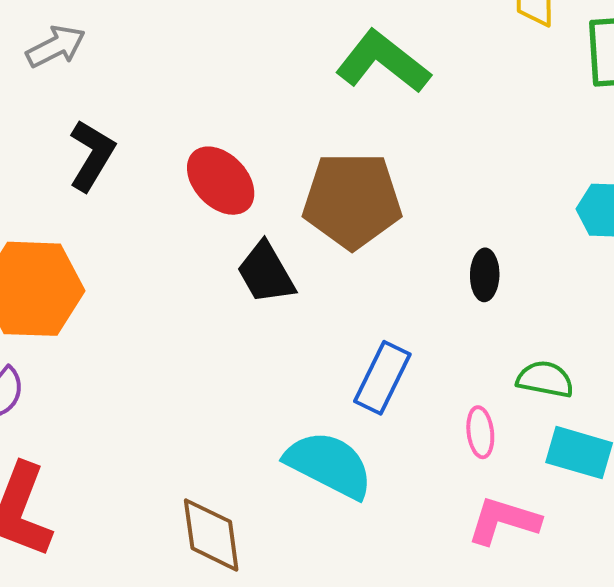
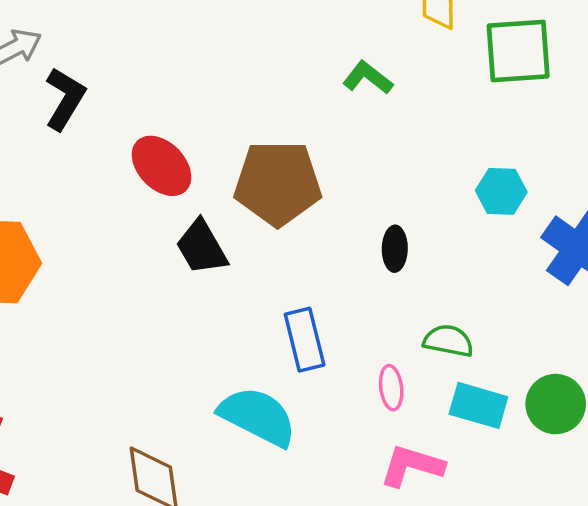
green L-shape: (383, 62) -> (368, 78), moved, size x0.6
black L-shape: (92, 155) -> (65, 99), moved
blue rectangle: (382, 378) -> (305, 340), turned -40

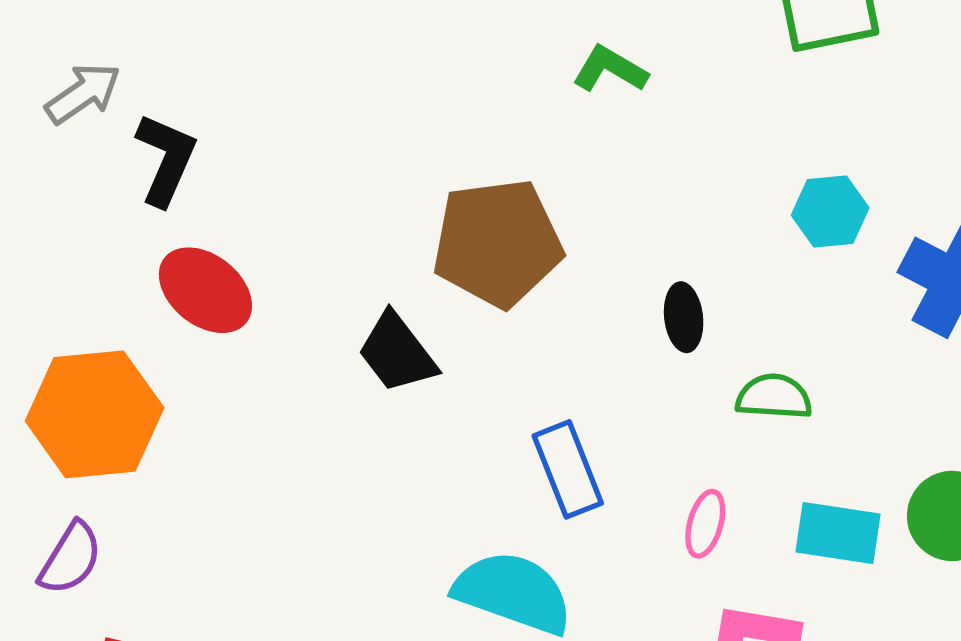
red ellipse: (162, 166) -> (205, 290), moved
green semicircle: (448, 341) -> (774, 397), moved
pink ellipse: (391, 388) -> (705, 524), turned 30

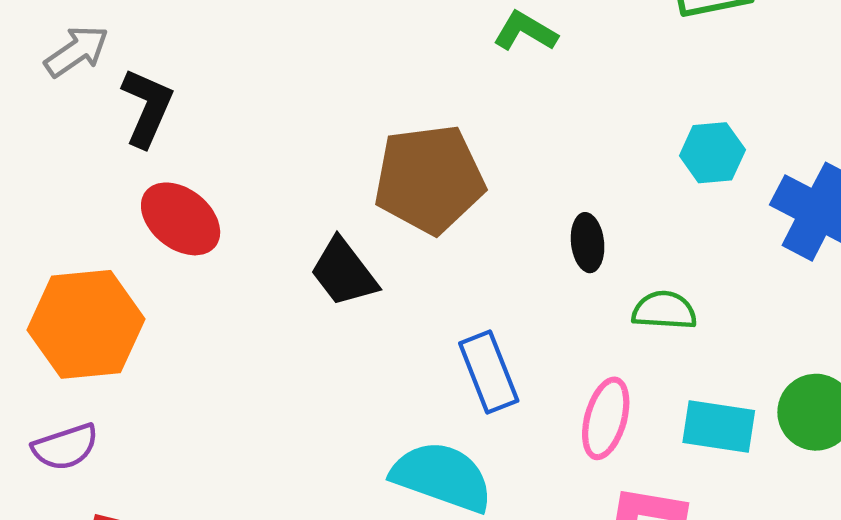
pink ellipse: (705, 524) -> (606, 418), size x1.4
purple semicircle: (70, 558) -> (65, 447), turned 40

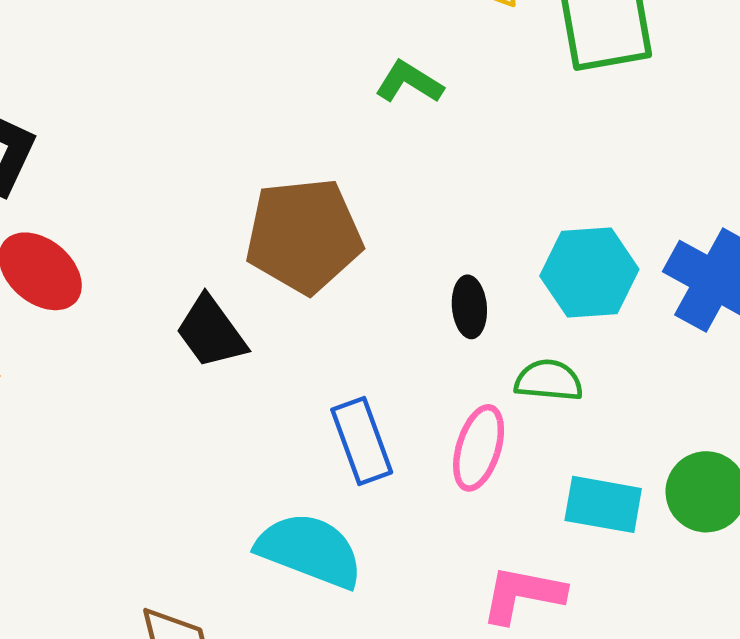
cyan hexagon: (712, 153) -> (589, 273), moved, size x1.4
pink ellipse: (606, 418) -> (479, 448), moved

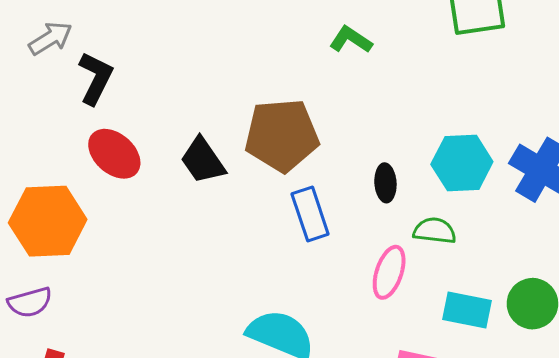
black trapezoid: (211, 332) -> (203, 161), moved
blue rectangle: (362, 441) -> (310, 214), moved

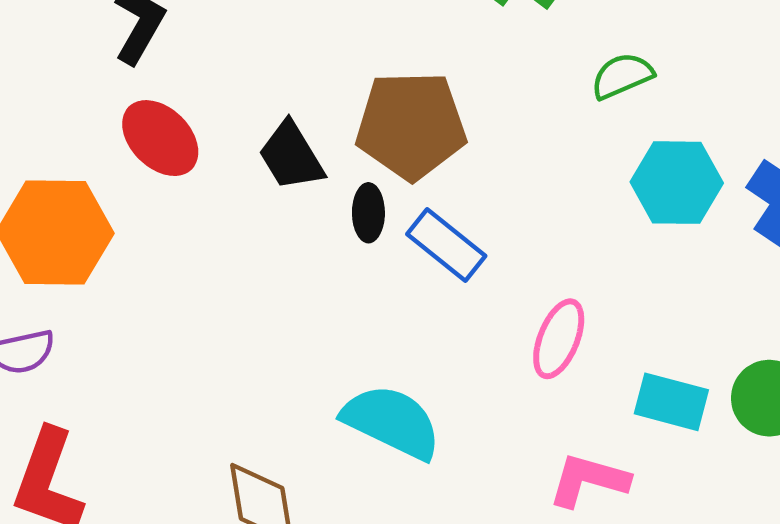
black ellipse: (385, 183) -> (368, 213), moved
blue rectangle: (310, 214) -> (446, 245), turned -36
green semicircle: (435, 231) -> (622, 76), moved, turned -33

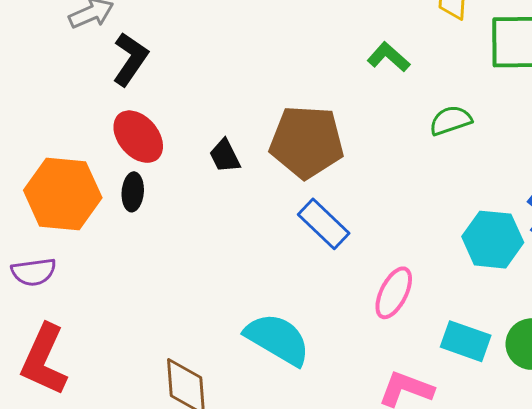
black trapezoid: (291, 156) -> (225, 156), size x0.7
cyan hexagon: (677, 183) -> (493, 240), moved
black ellipse: (368, 213) -> (133, 192), moved

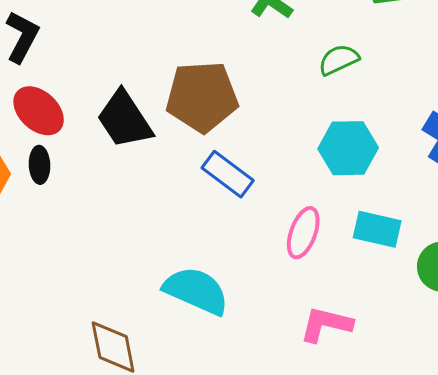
black trapezoid: (225, 156) -> (124, 119), size x1.8
cyan hexagon: (493, 240) -> (348, 148), moved
cyan rectangle: (466, 341) -> (377, 229), moved

